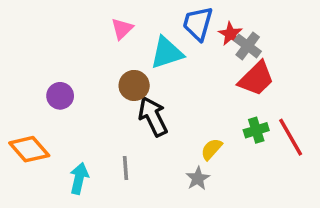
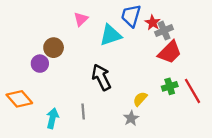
gray cross: (248, 46) -> (164, 31), turned 30
brown circle: (134, 85) -> (54, 48), moved

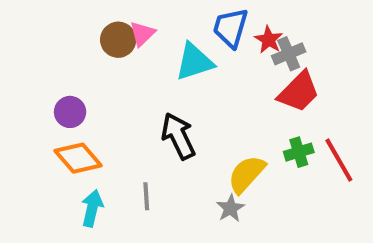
brown circle: (54, 48) -> (118, 40), moved
orange diamond: (19, 99) -> (78, 158), moved
yellow semicircle: (140, 99) -> (247, 174), size x1.5

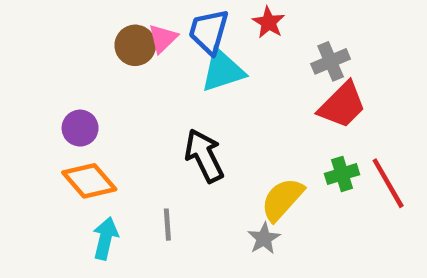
blue trapezoid: (231, 28) -> (209, 32), moved
red star: (269, 40) -> (269, 22), moved

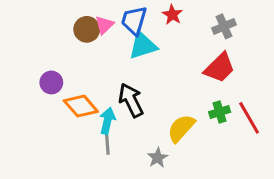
gray cross: (331, 61) -> (224, 26), moved
orange diamond: (89, 181) -> (81, 106), moved
cyan arrow: (105, 238) -> (107, 121), moved
gray star: (264, 238) -> (158, 158), moved

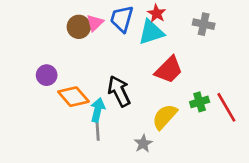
gray cross: (224, 26) -> (204, 24), turned 35
cyan triangle: (143, 46) -> (151, 32), moved
red trapezoid: (220, 68) -> (169, 70), moved

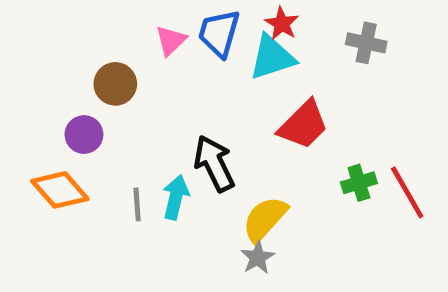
brown circle: (79, 27) -> (115, 84), moved
orange diamond: (73, 97) -> (60, 190), moved
yellow semicircle: (165, 117) -> (265, 219), moved
gray line: (98, 131) -> (137, 204), moved

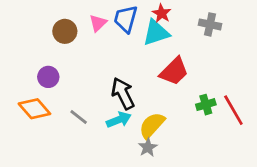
brown circle: (115, 84) -> (65, 31), moved
cyan arrow: (176, 197) -> (119, 120), moved, turned 55
gray line: (137, 204) -> (79, 117), turned -48

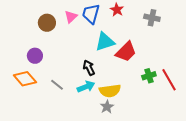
cyan triangle: (156, 33) -> (105, 42), moved
black arrow: (123, 94) -> (89, 68), size x0.7
yellow semicircle: (152, 125) -> (110, 91), turned -140

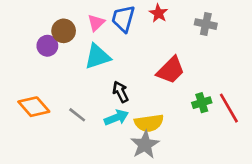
cyan triangle: (105, 42) -> (97, 57), moved
purple circle: (35, 56) -> (47, 46), moved
gray star: (107, 107) -> (145, 145), size x1.5

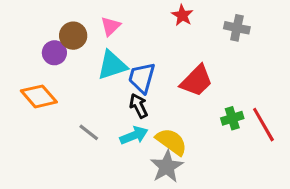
blue trapezoid: (123, 19) -> (142, 78), moved
orange diamond: (34, 107) -> (39, 96), moved
yellow semicircle: (149, 123) -> (171, 142), turned -136

